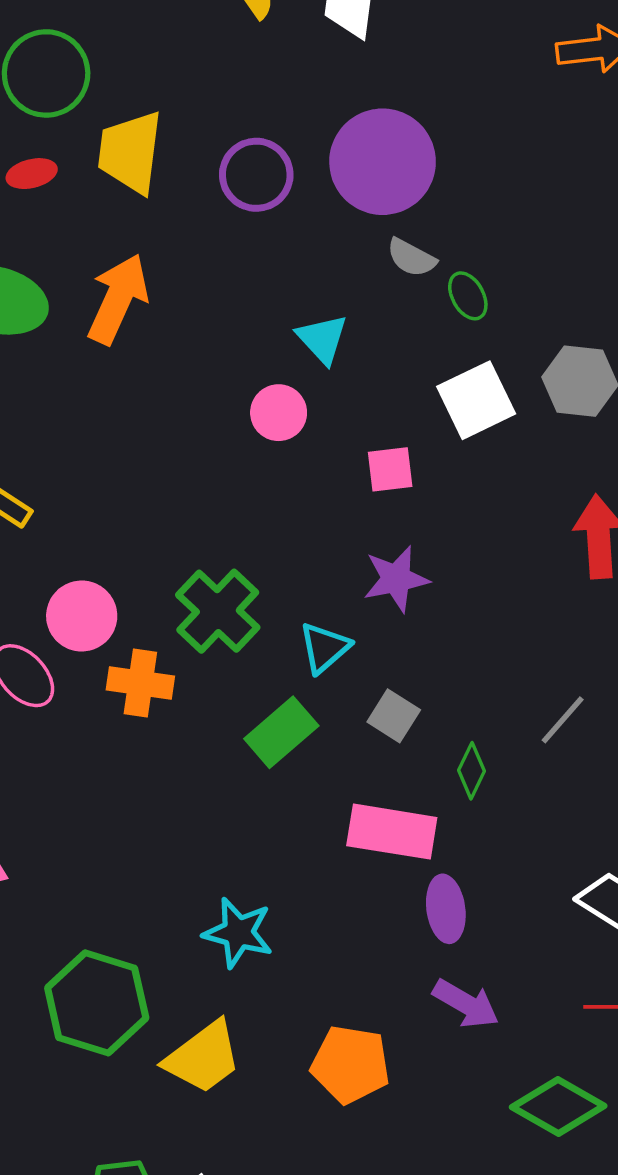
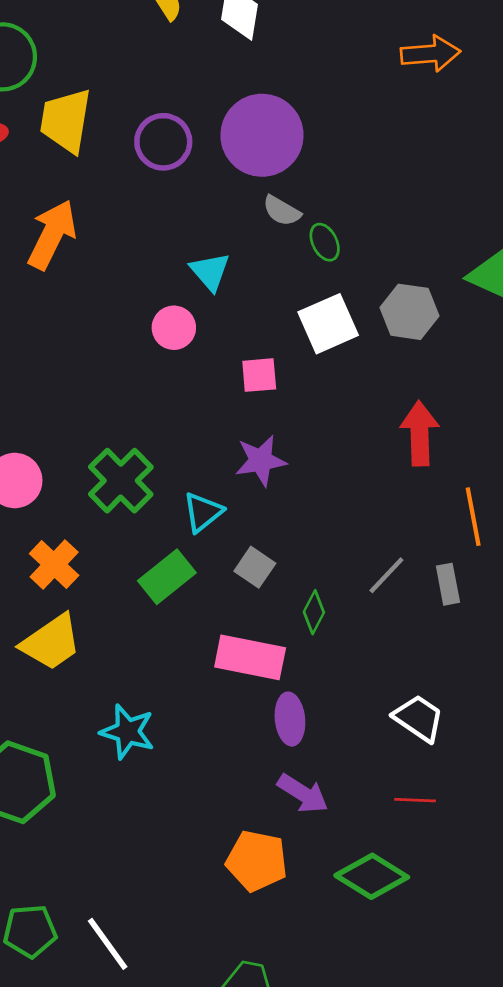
orange cross: (140, 683) -> (54, 564), moved, turned 33
yellow trapezoid: (203, 1057) -> (51, 642), moved
orange pentagon: (350, 1064) -> (257, 861), moved

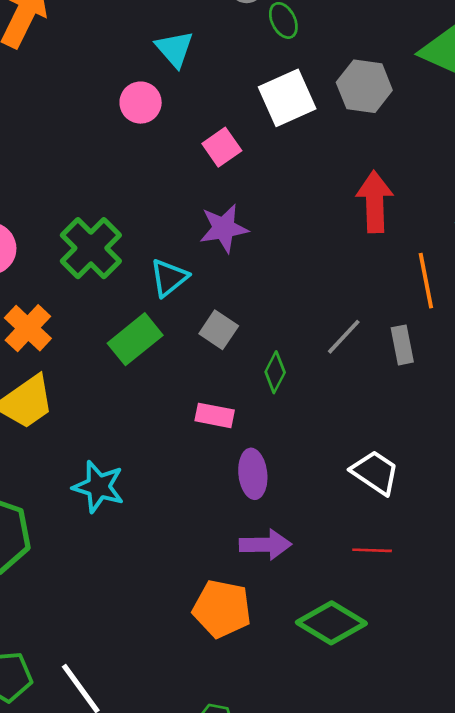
pink square: (259, 375) -> (222, 147), turned -30
pink rectangle: (250, 657) -> (215, 415), size x0.6
purple arrow: (303, 794) -> (265, 545), turned -33

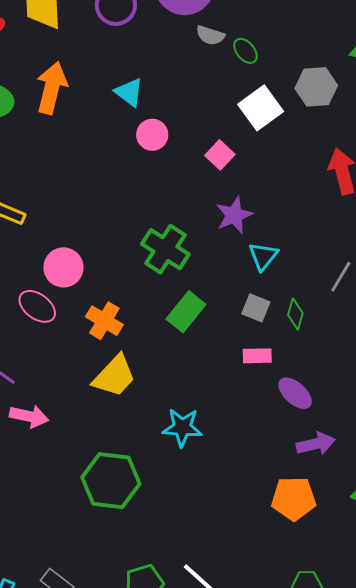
cyan triangle: (175, 49) -> (129, 92), moved
green cross: (91, 248) -> (165, 249), moved
cyan triangle: (169, 278) -> (263, 256), moved
gray square: (219, 330) -> (256, 308), moved
purple ellipse: (253, 474) -> (295, 393), turned -30

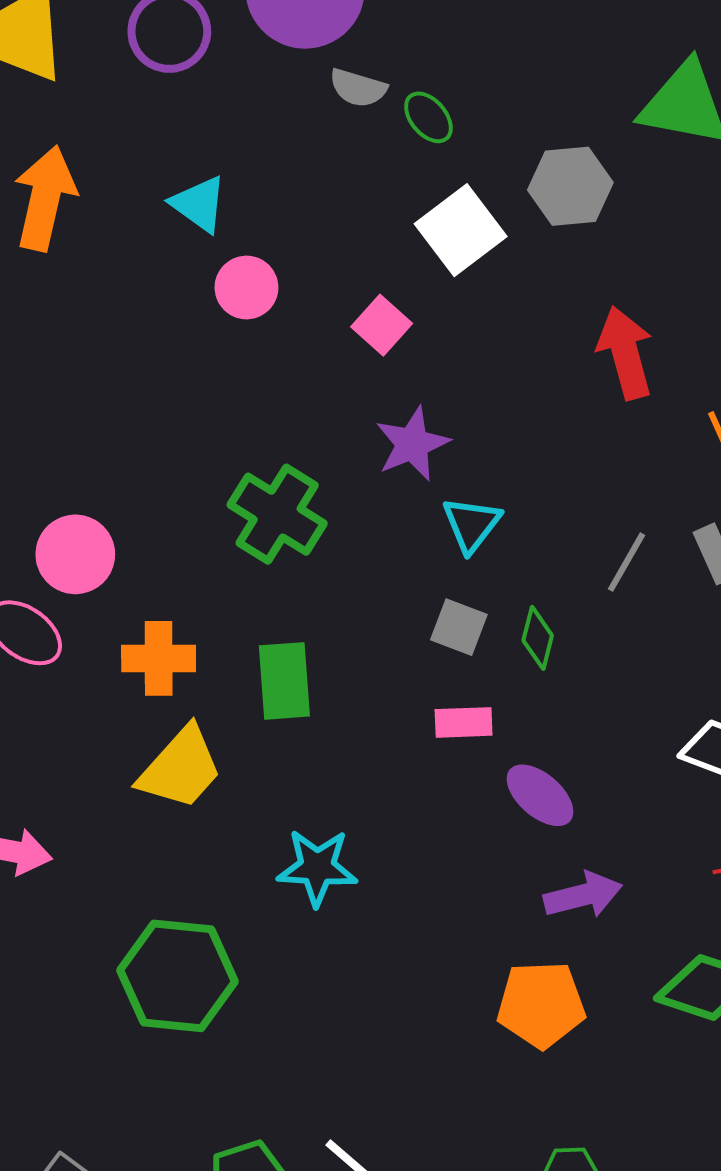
green rectangle: (186, 312) -> (284, 681), moved, turned -42
orange cross: (104, 321) -> (159, 658), turned -30

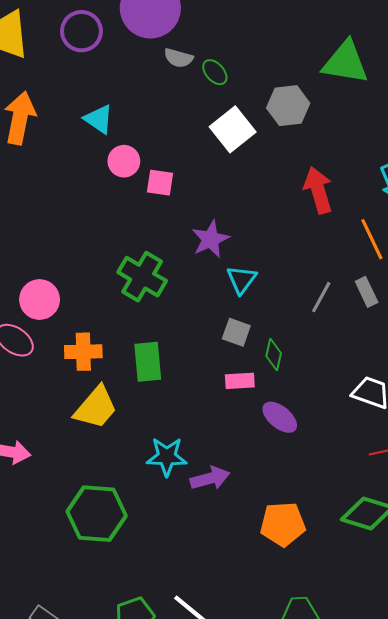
pink square: (382, 325) -> (160, 183), moved, turned -32
green diamond: (538, 638) -> (274, 355), moved
purple arrow: (583, 895) -> (210, 478), moved

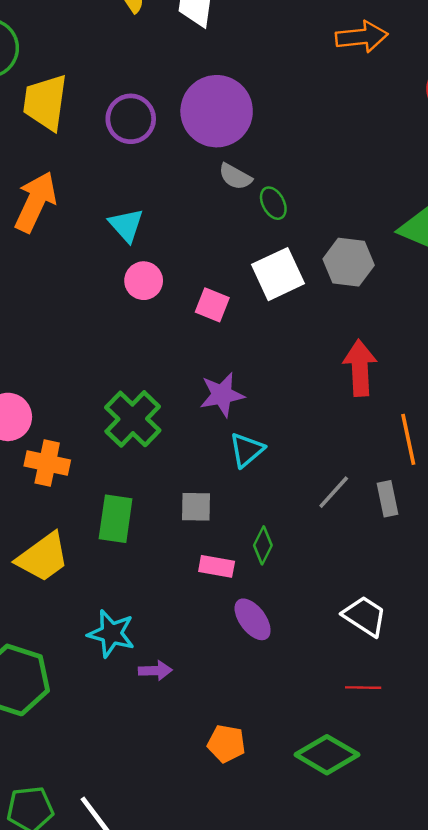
pink square: (160, 183) -> (212, 305), moved
gray square: (236, 332) -> (196, 507), moved, turned -32
orange cross: (83, 352) -> (47, 463), moved
purple arrow: (210, 478) -> (155, 671), size x0.7
orange pentagon: (283, 524) -> (226, 744), size x0.7

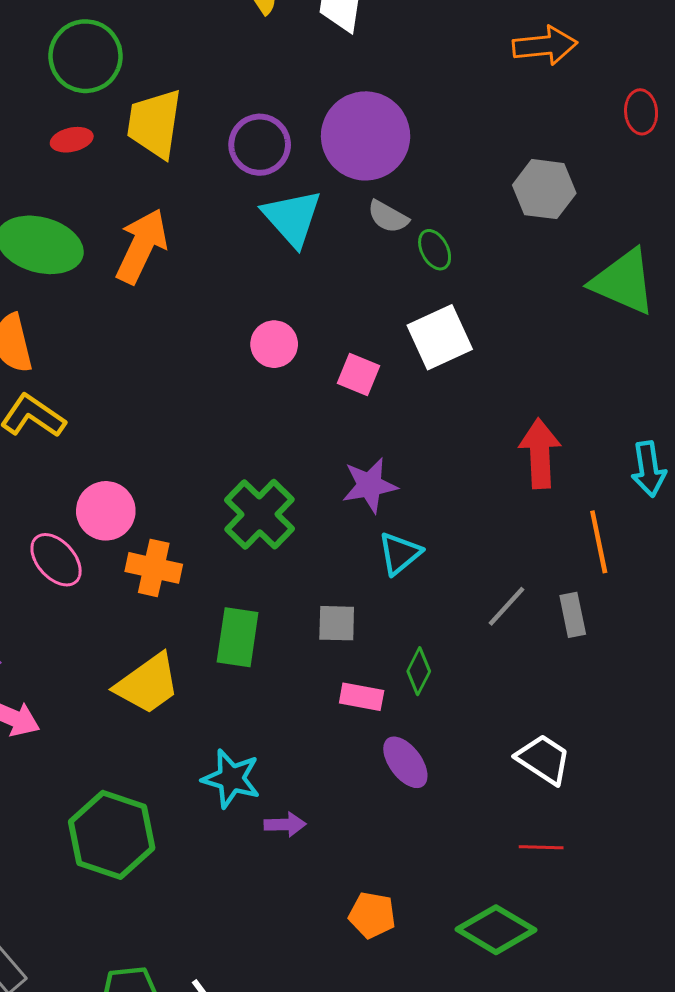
cyan triangle: (126, 225) -> (292, 218), moved, size x1.4
gray hexagon: (349, 262) -> (544, 189), moved

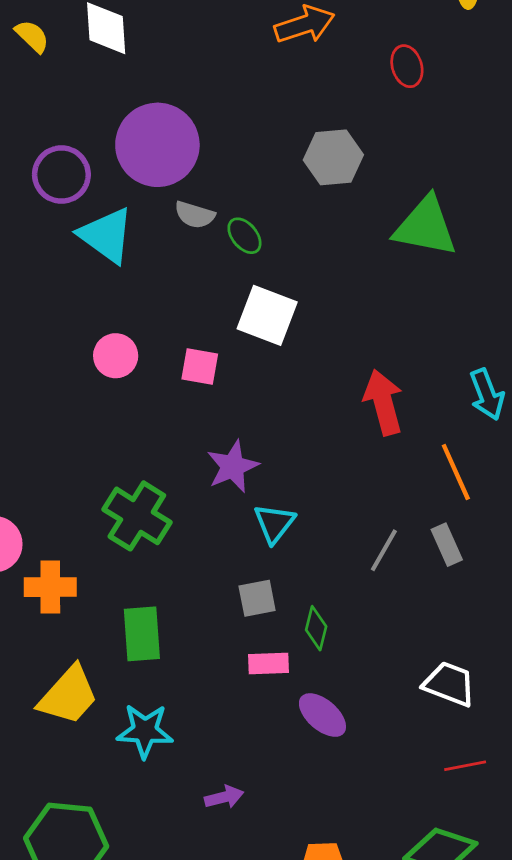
white square: (440, 337) -> (267, 315), turned -32
gray square: (337, 623) -> (257, 598), moved
cyan star: (231, 779) -> (145, 731), moved

